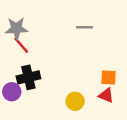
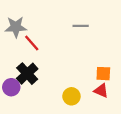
red line: (21, 45) -> (32, 43), moved
black cross: (28, 77) -> (27, 74), turned -30

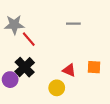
red triangle: (101, 91) -> (69, 70), moved
yellow circle: (71, 96) -> (57, 88), moved

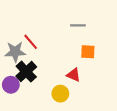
gray star: (14, 25) -> (15, 52), moved
orange square: (94, 67) -> (88, 52), moved

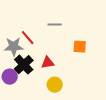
gray line: (78, 25) -> (55, 25), moved
red triangle: (74, 75) -> (48, 63), moved, turned -32

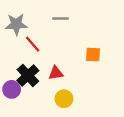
gray line: (55, 25) -> (60, 18), moved
gray star: (14, 47) -> (16, 24), moved

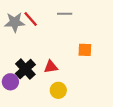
gray line: (60, 18) -> (65, 14), moved
red line: (33, 44) -> (31, 19), moved

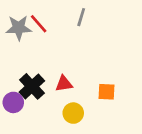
gray line: (65, 14) -> (81, 17), turned -72
orange square: (85, 50) -> (107, 92), moved

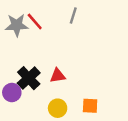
orange square: (107, 92) -> (90, 106), moved
yellow circle: (73, 113) -> (58, 108), moved

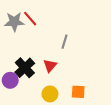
gray line: (73, 15) -> (65, 42), moved
red triangle: (58, 76) -> (50, 66), turned -40

